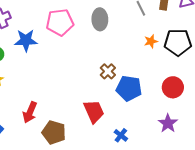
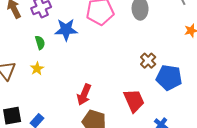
red arrow: (30, 112) -> (84, 95), moved

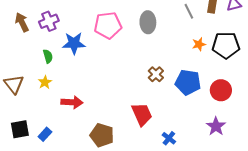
blue pentagon: (169, 78) -> (188, 82), moved
red arrow: (84, 95) -> (72, 102), moved, turned -110

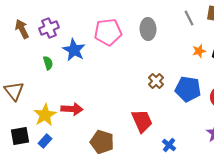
blue star: (74, 43) -> (74, 50), turned 30
yellow star: (45, 82) -> (45, 115), moved, size x1.6

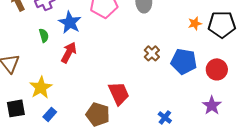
red arrow: (72, 109) -> (69, 52), moved, turned -65
red trapezoid: (142, 121) -> (119, 93), moved
blue rectangle: (45, 141) -> (50, 114), moved

